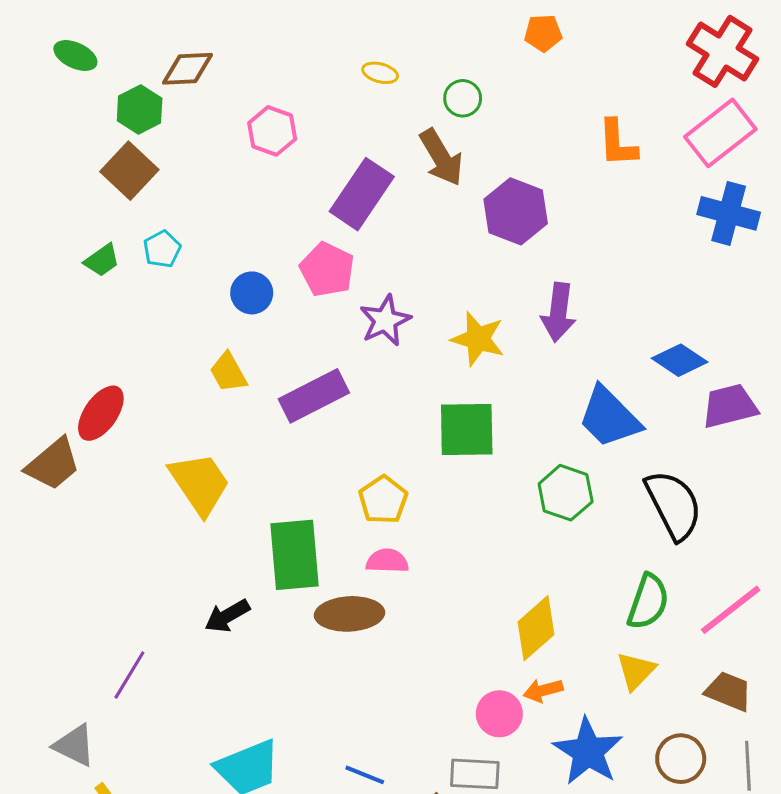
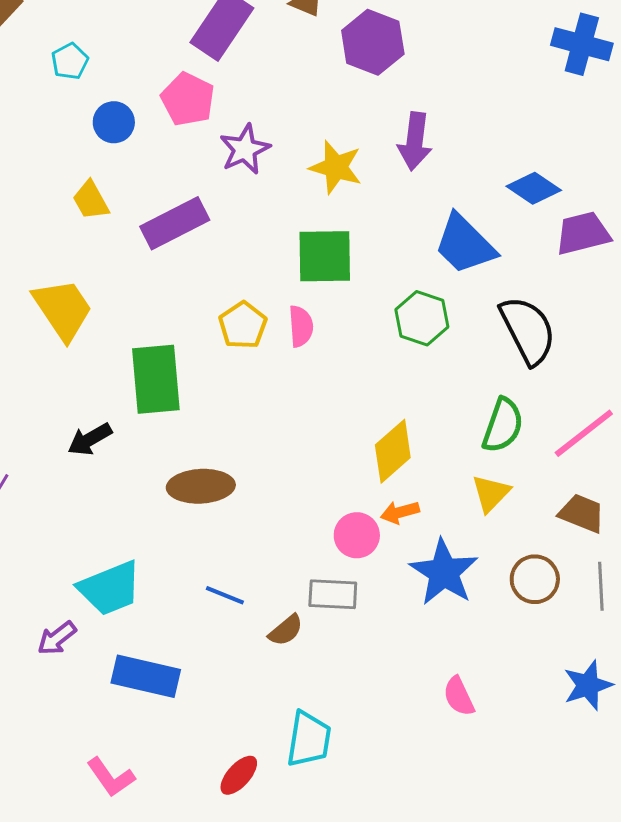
cyan pentagon: (162, 249) -> (70, 61), moved
pink semicircle: (387, 561) -> (301, 326), moved, turned 84
brown ellipse: (350, 614) -> (201, 486), moved

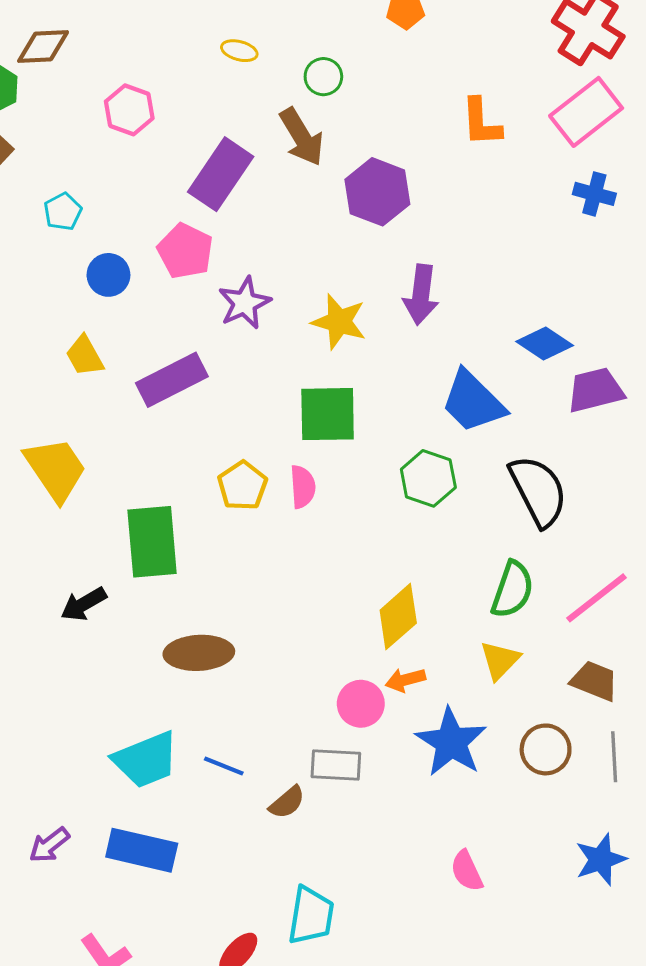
blue cross: (582, 44) -> (594, 194), size x0.7
cyan trapezoid: (110, 588) -> (146, 760), moved
purple arrow: (57, 638) -> (49, 845), moved

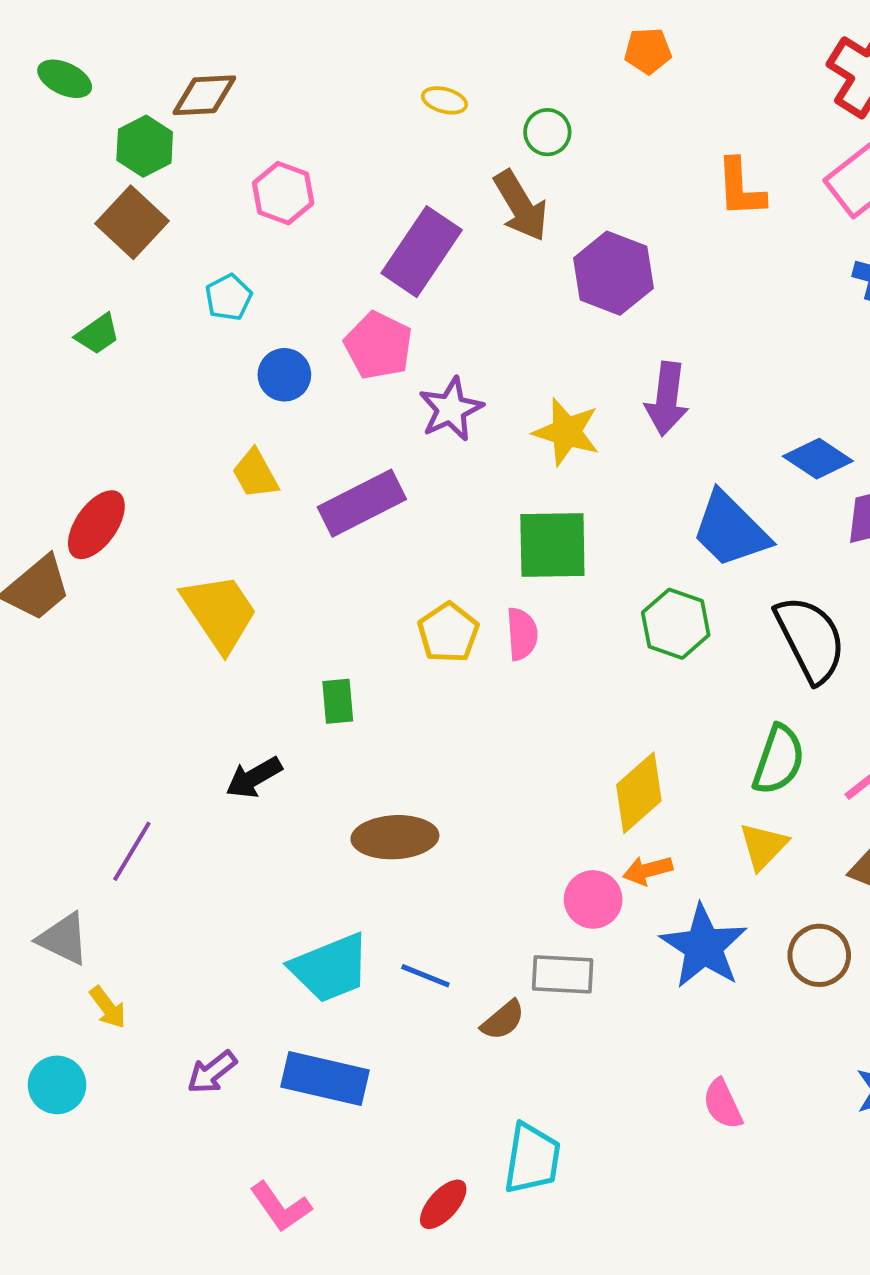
pink hexagon: (129, 110) -> (283, 193), moved
green rectangle: (152, 542) -> (338, 701), size x0.5

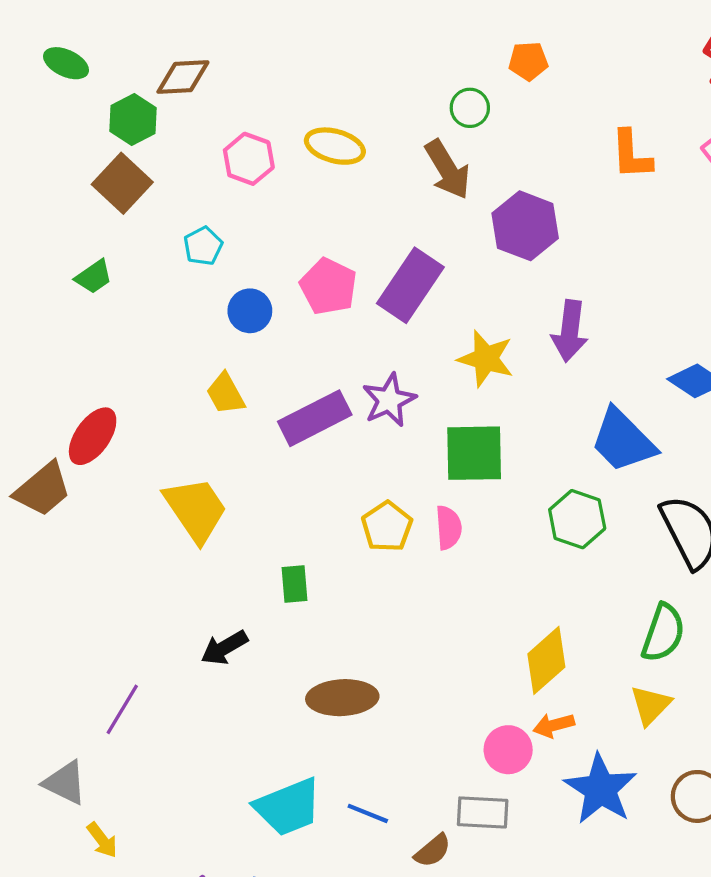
orange pentagon: (648, 51) -> (528, 61), moved
yellow ellipse: (444, 100) -> (335, 146), moved, size x1.6
purple rectangle: (422, 252) -> (410, 285), moved
purple star: (451, 409) -> (389, 400), moved

